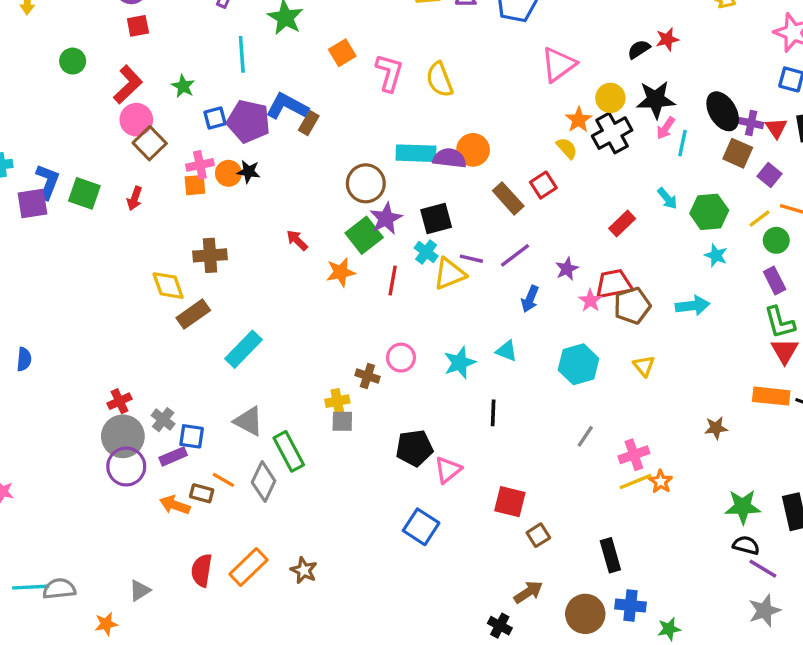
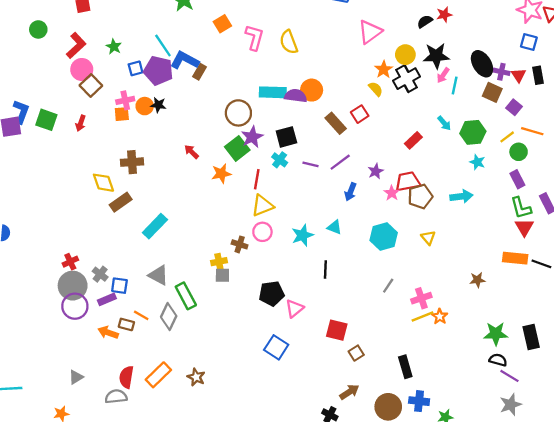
cyan line: (242, 54) -> (163, 45), moved, turned -30
yellow triangle: (450, 274) -> (262, 206), moved
gray semicircle: (59, 589) -> (116, 397), moved
gray triangle: (140, 590) -> (76, 377), moved

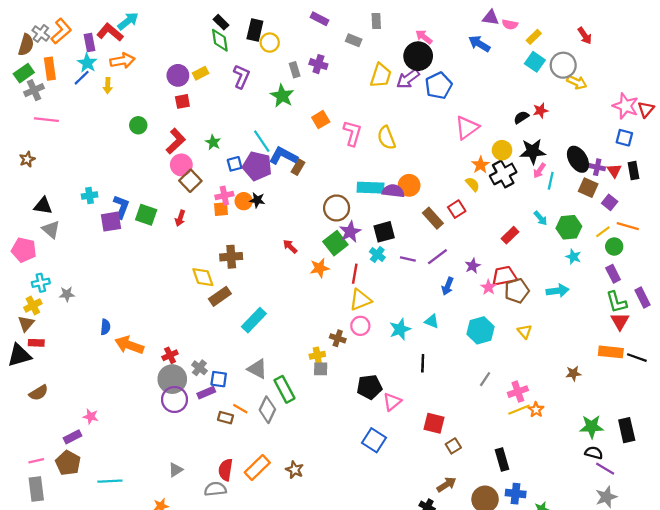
orange arrow: (108, 332) -> (129, 345), moved, size x1.4

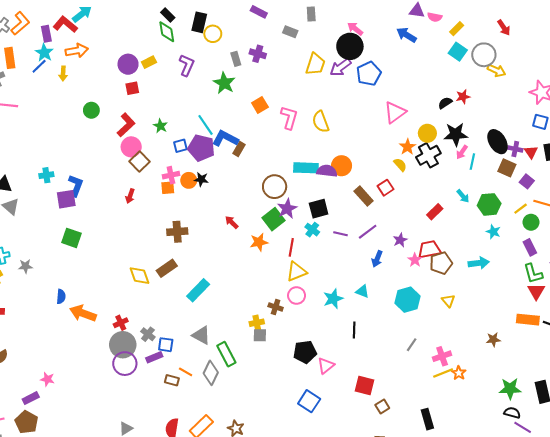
green square: (146, 215) -> (71, 238), moved
yellow diamond: (203, 277) -> (140, 276), moved

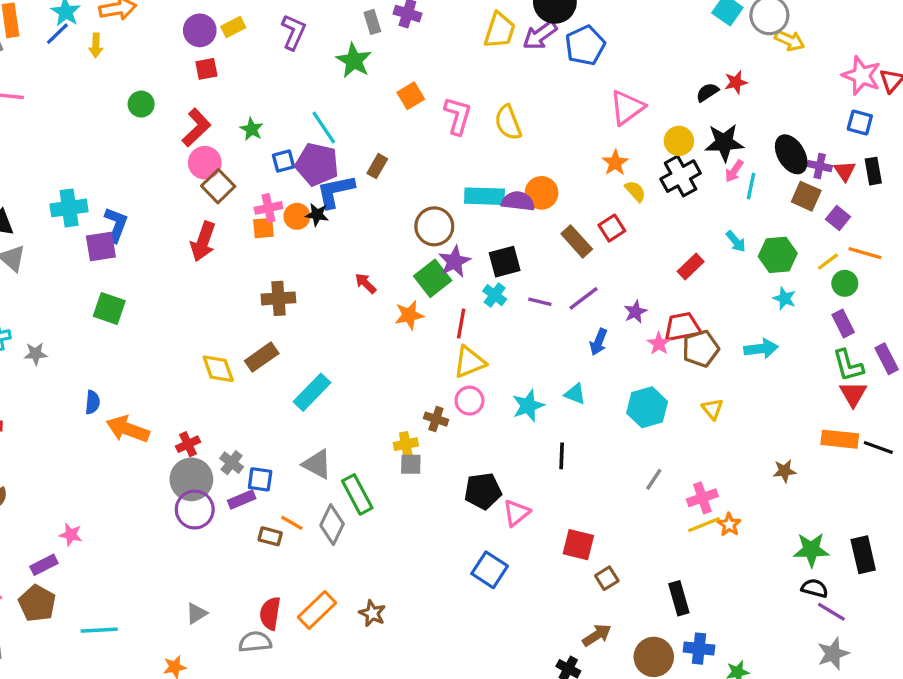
blue L-shape: (225, 139) -> (335, 191), moved, turned -40
orange star: (407, 147) -> (615, 163), moved
cyan cross: (46, 175) -> (69, 208), size x1.5
red arrow: (130, 196) -> (203, 241), size x1.6

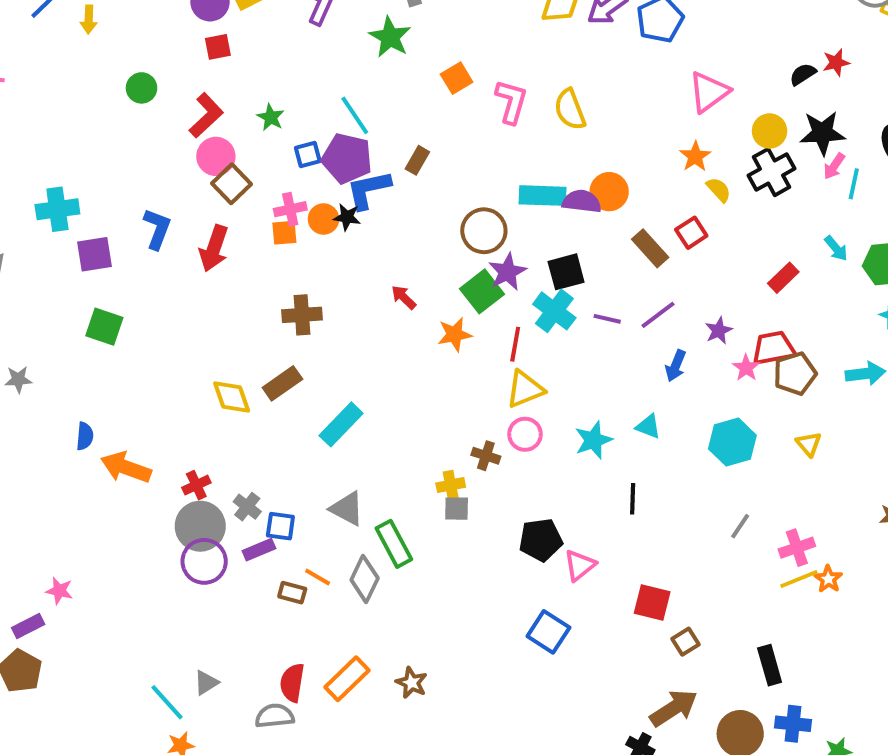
blue L-shape: (116, 225) -> (157, 229), moved
cyan cross: (495, 295) -> (554, 311), size x1.5
cyan line: (99, 630) -> (167, 702), moved, turned 51
brown arrow: (597, 635) -> (674, 708), size x1.4

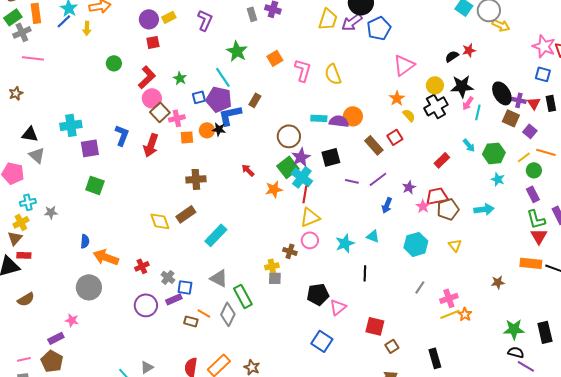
green star: (390, 37) -> (237, 51), moved
cyan rectangle: (543, 196) -> (319, 118), size x0.7
pink cross: (290, 209) -> (177, 118), moved
cyan cross: (554, 311) -> (302, 177), moved
gray circle: (200, 526) -> (89, 287), moved

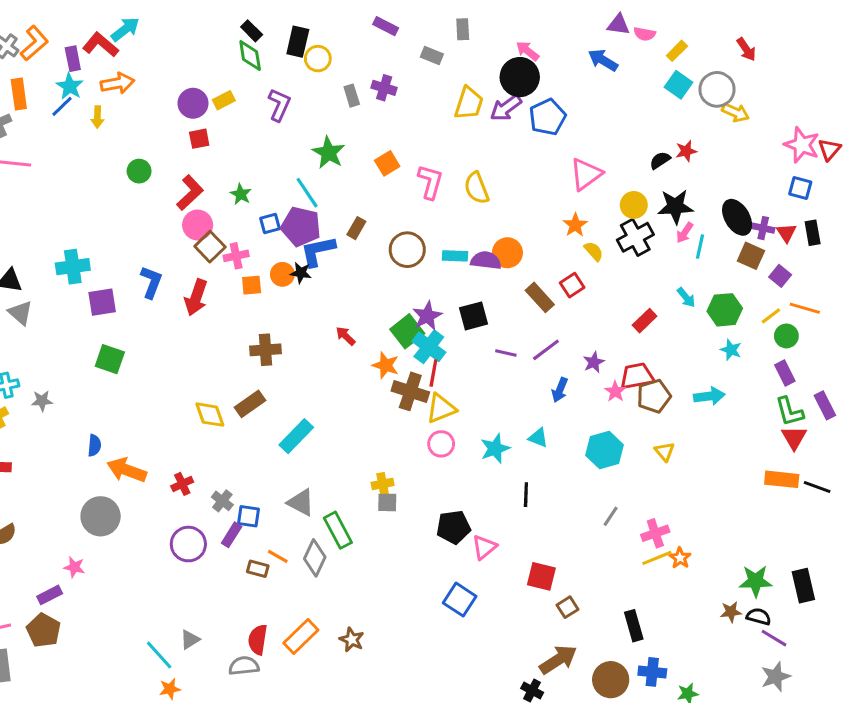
brown circle: (289, 136) -> (407, 250), moved
orange star: (274, 189) -> (386, 365), turned 30
brown cross: (290, 251) -> (410, 391), moved, size x1.6
brown star: (498, 282) -> (731, 612), moved
purple rectangle: (174, 299) -> (232, 535), turned -35

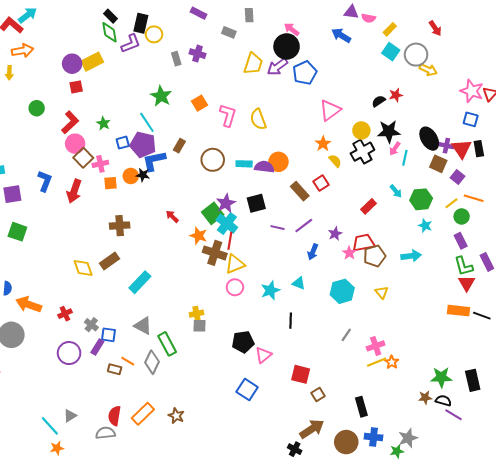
yellow rectangle: (224, 100) -> (92, 62), size x1.5
purple L-shape: (279, 105) -> (131, 43), moved, turned 45
red triangle: (786, 233) -> (462, 149), size x1.5
gray star: (776, 677) -> (408, 438), moved

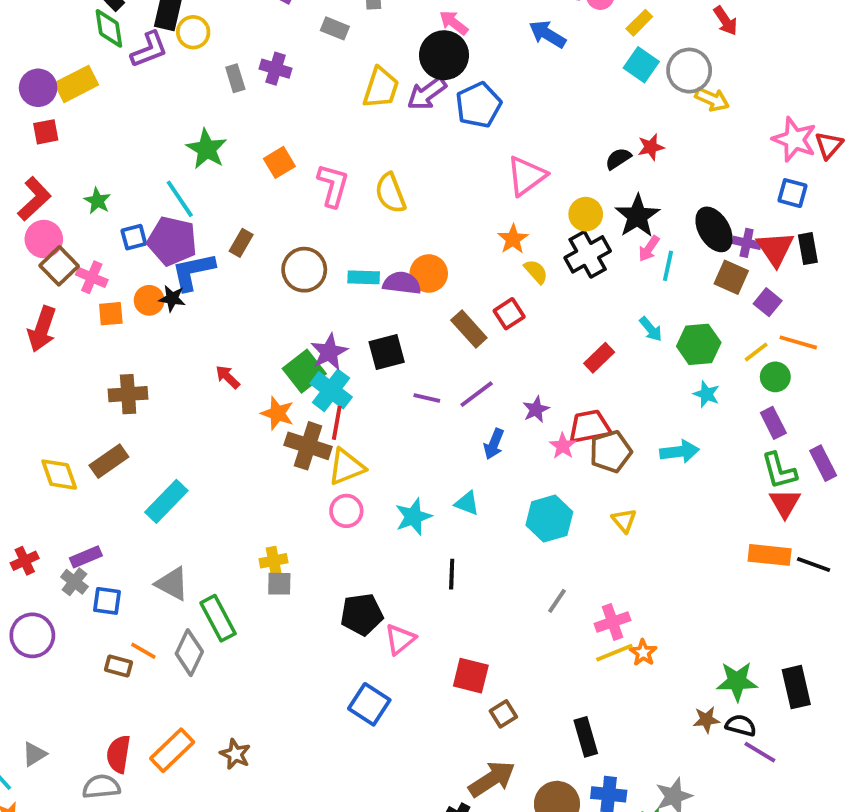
black star: (389, 131) -> (637, 216), turned -30
pink cross: (100, 164) -> (92, 277), turned 35
purple rectangle: (97, 347) -> (86, 557), moved, turned 35

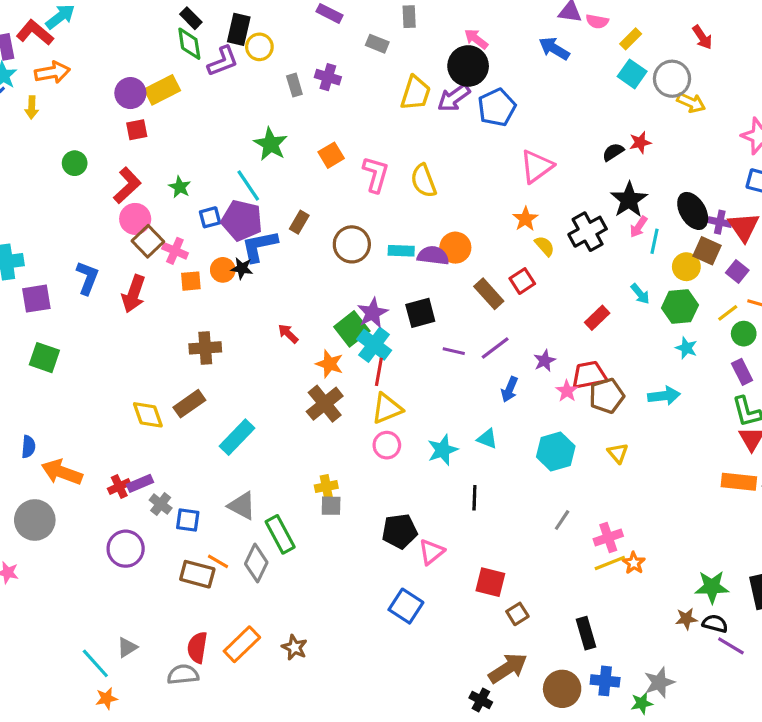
yellow circle: (586, 214) -> (686, 267), moved
brown cross: (308, 446) -> (325, 404), moved, turned 33
purple rectangle: (86, 557) -> (140, 483), moved
brown rectangle: (118, 666) -> (197, 574), size x1.5

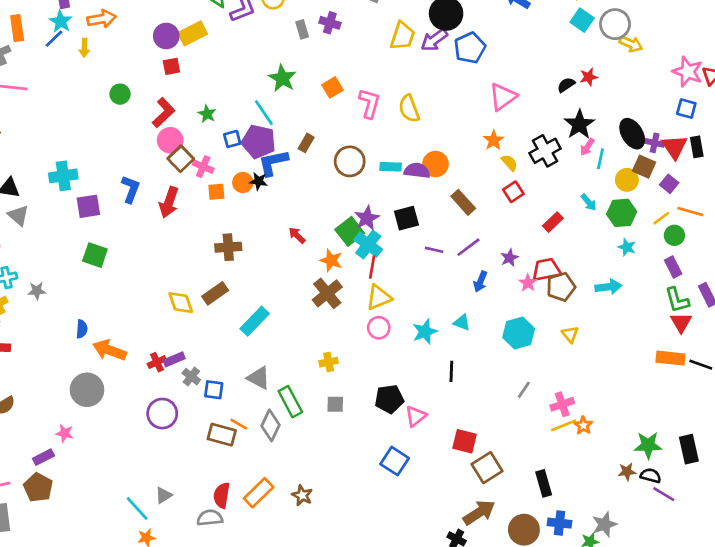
red square: (522, 281) -> (513, 192), moved
gray square: (331, 506) -> (335, 404), moved
brown square: (517, 614) -> (487, 468), size x1.6

